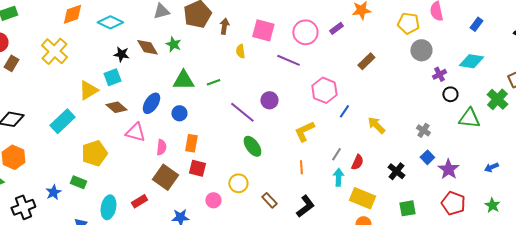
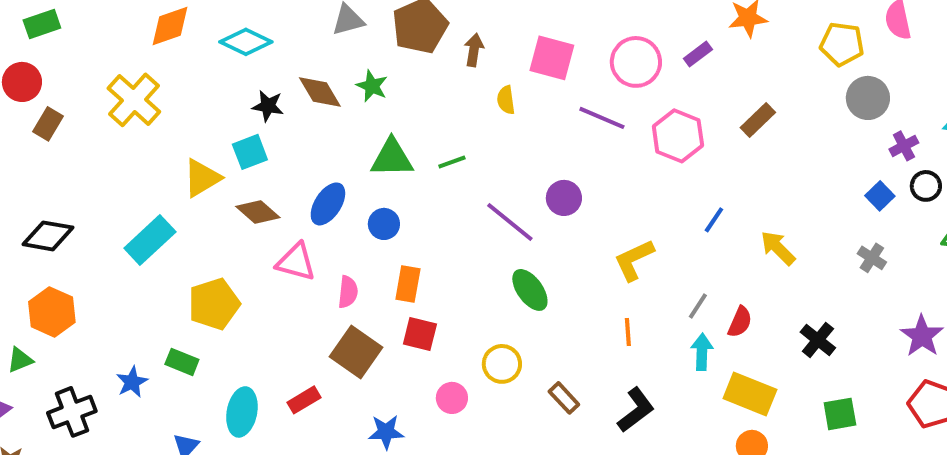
pink hexagon: (324, 90) -> (678, 136), moved
blue square: (427, 157) -> (880, 196), moved

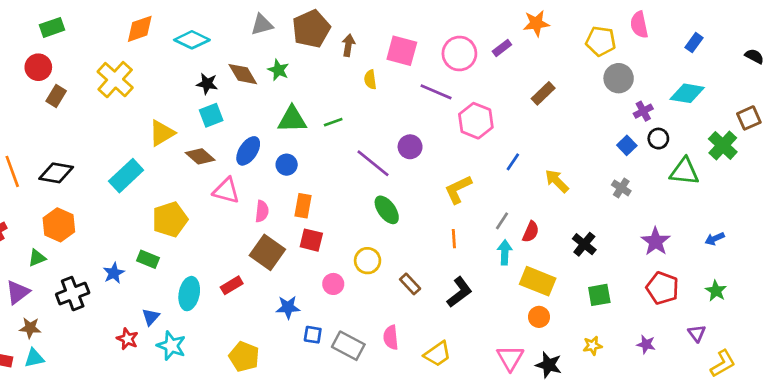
pink hexagon: (678, 136) -> (476, 121), moved
cyan square: (250, 152) -> (211, 115), moved

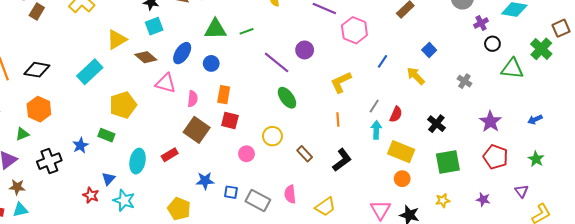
blue square: (627, 145) -> (429, 50), moved
green square: (599, 295) -> (448, 162), size x1.4
blue star: (288, 307) -> (205, 181), moved

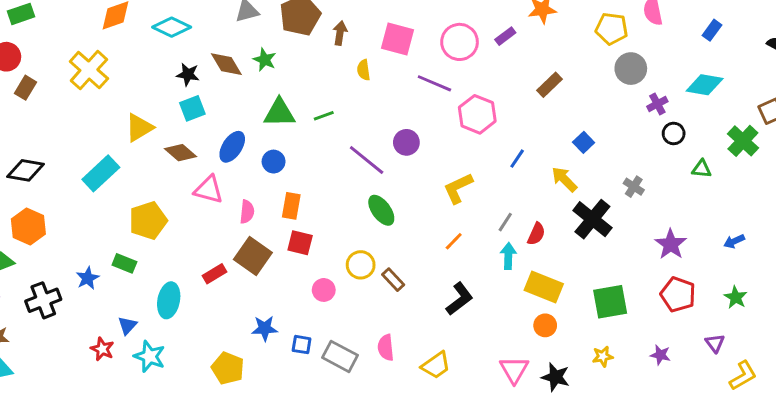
green triangle: (512, 69) -> (702, 169), size x0.6
orange line: (338, 120) -> (454, 241), turned 48
black cross: (436, 124) -> (592, 219), moved, size x1.5
brown rectangle: (305, 154) -> (393, 280), moved
red rectangle: (170, 155) -> (214, 274), moved

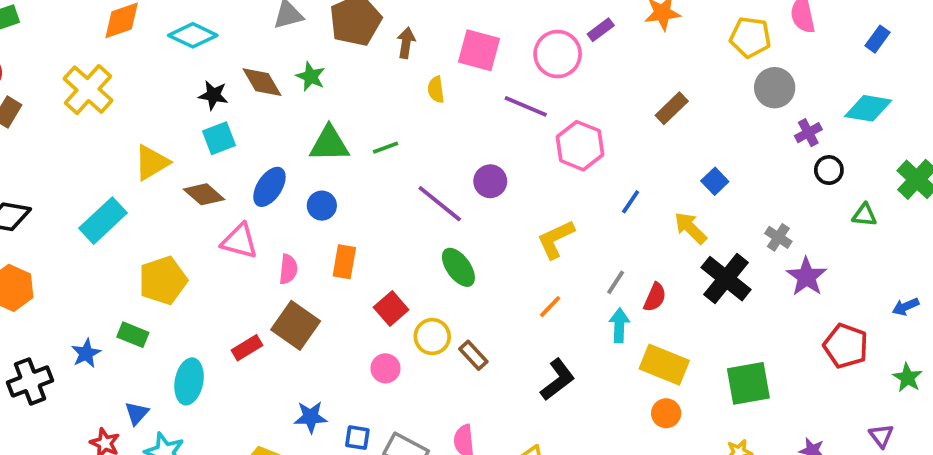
purple rectangle: (505, 36) -> (601, 30), moved
red square: (300, 243) -> (391, 308), moved, turned 35
purple star: (671, 244) -> (806, 277), moved
red pentagon: (678, 294) -> (846, 346), moved

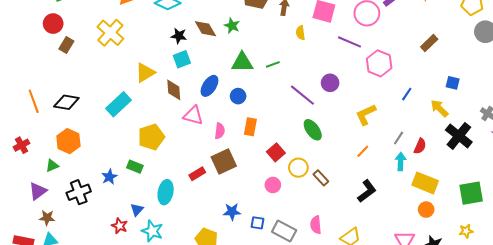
blue square: (715, 181) -> (453, 83), turned -32
brown diamond: (204, 194) -> (174, 90), turned 45
brown square: (296, 325) -> (224, 162), turned 30

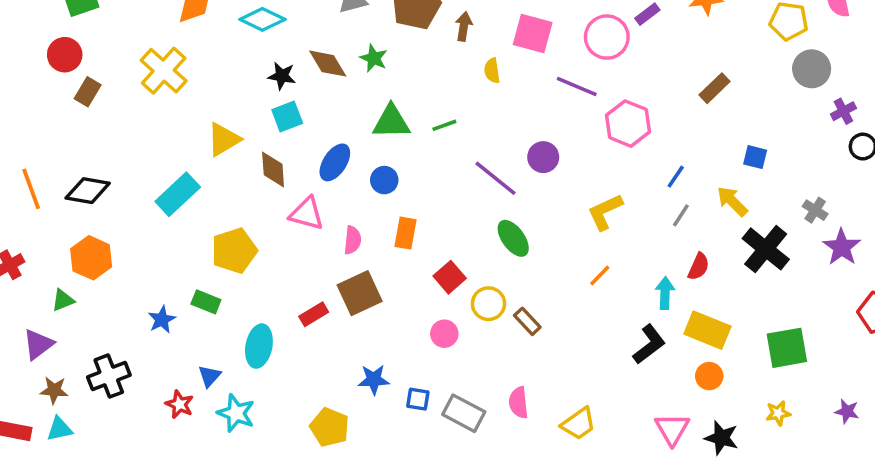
gray line: (399, 138) -> (681, 215), moved
black L-shape: (367, 191) -> (649, 344), moved
black cross: (79, 192) -> (109, 376), moved

